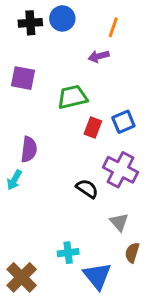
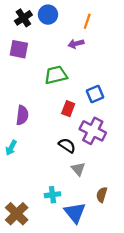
black cross: (30, 23) -> (23, 18), turned -30
purple square: (23, 78) -> (19, 49), moved
red rectangle: (93, 128) -> (68, 109), moved
cyan arrow: (14, 180) -> (11, 148), moved
gray triangle: (119, 222) -> (78, 169), moved

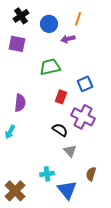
blue circle: (48, 15) -> (49, 24), moved

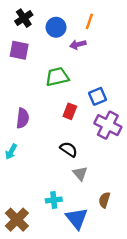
purple cross: (83, 117) -> (108, 125), moved

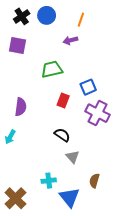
blue circle: (56, 27) -> (47, 15), moved

